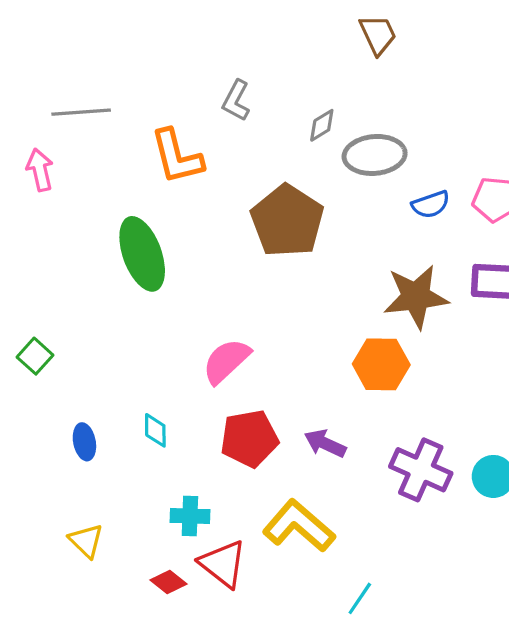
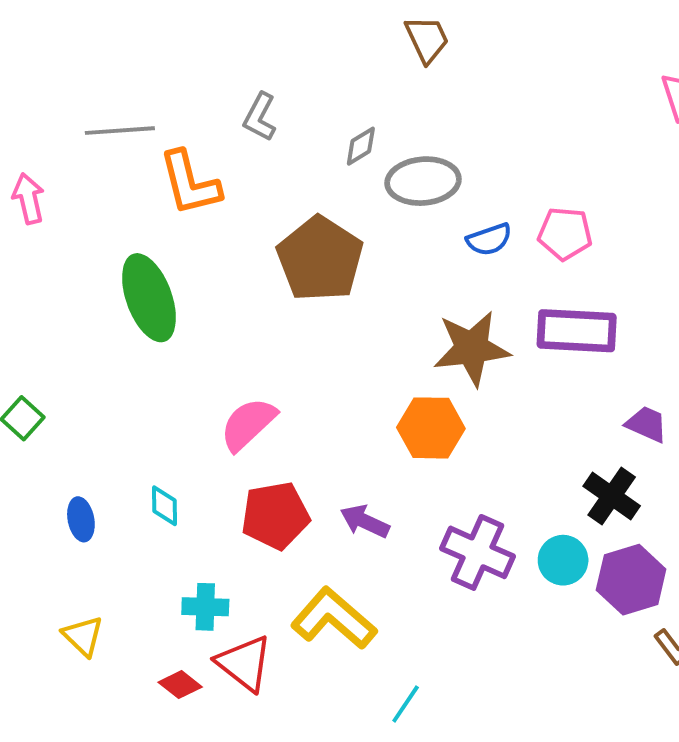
gray line: (81, 112) -> (120, 131), moved

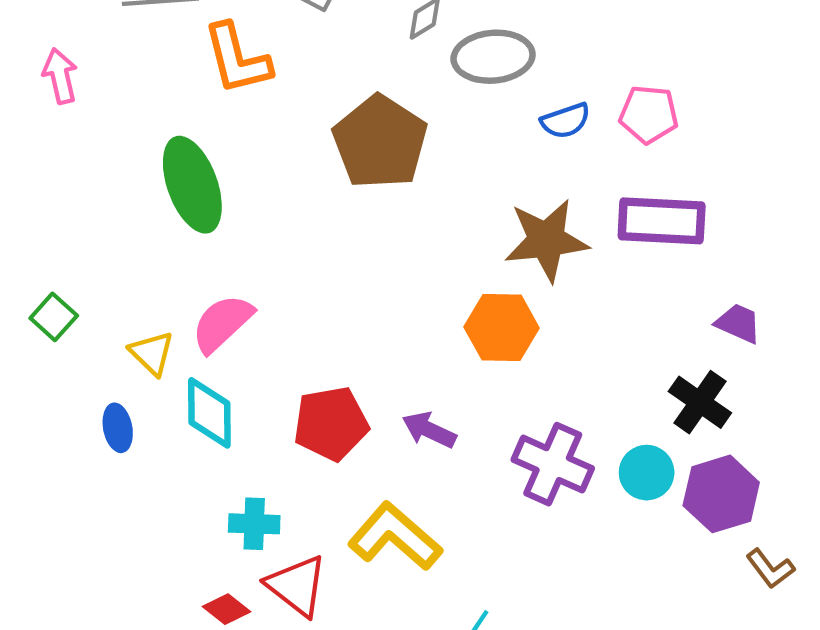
pink semicircle: (248, 424) -> (222, 323), moved
cyan diamond: (165, 506) -> (209, 413), size x1.6
yellow triangle: (83, 636) -> (152, 353), moved

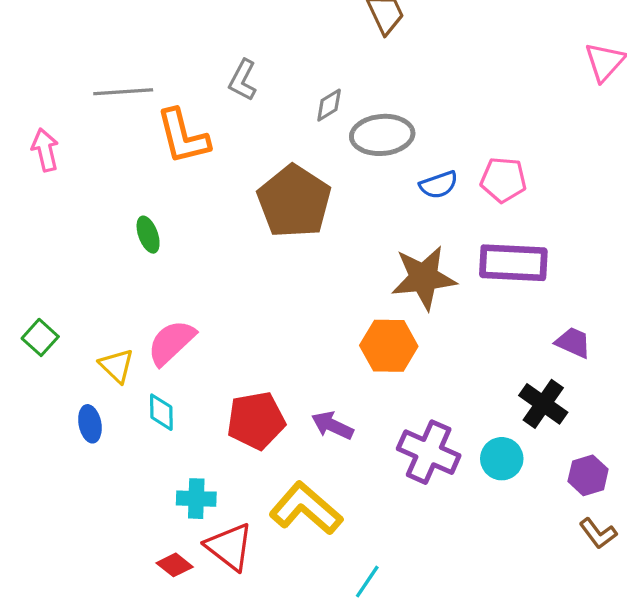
green ellipse: (192, 185) -> (148, 235), size x0.5
cyan diamond: (209, 413) -> (161, 412), size x0.7
purple hexagon: (721, 494) -> (588, 475), moved, size x0.7

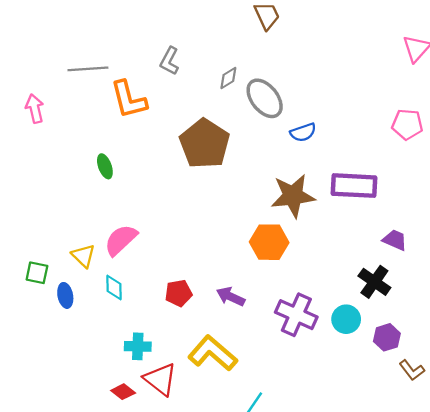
gray ellipse: (382, 135) -> (265, 98), turned 57
pink pentagon: (503, 180) -> (407, 124), moved
green square: (40, 337) -> (37, 273), moved, turned -30
red pentagon: (256, 420) -> (179, 293), size x0.7
purple hexagon: (588, 475) -> (387, 337), moved

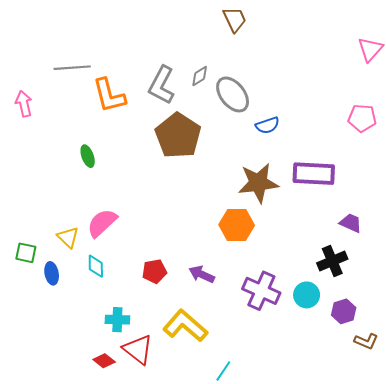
gray L-shape: (169, 61) -> (162, 85), moved, size x1.5
black cross: (374, 282) -> (332, 261), turned 32
brown L-shape: (412, 370) -> (366, 341), turned -30

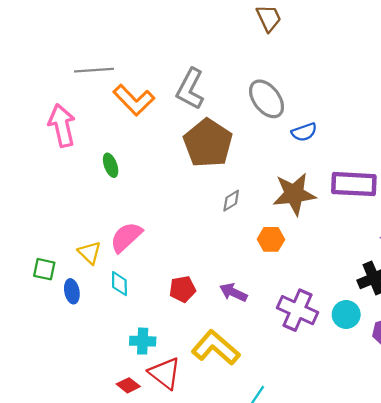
gray diamond: (200, 76) -> (231, 201), moved
orange L-shape: (109, 95) -> (134, 100), turned -30
pink arrow: (24, 104) -> (62, 125), moved, size x1.5
orange hexagon: (237, 225) -> (271, 239), size x0.7

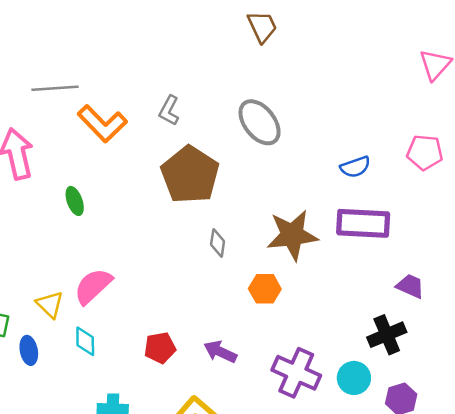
gray L-shape: (190, 89) -> (169, 111), size x0.6
blue semicircle: (304, 132) -> (355, 167), moved
gray diamond: (231, 201) -> (218, 243), turned -50

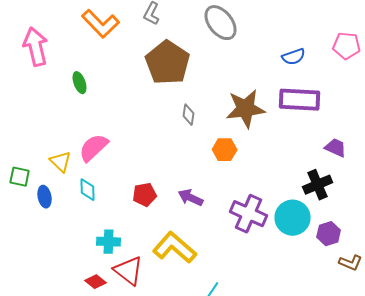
cyan circle: (354, 378) -> (293, 218), size x1.4

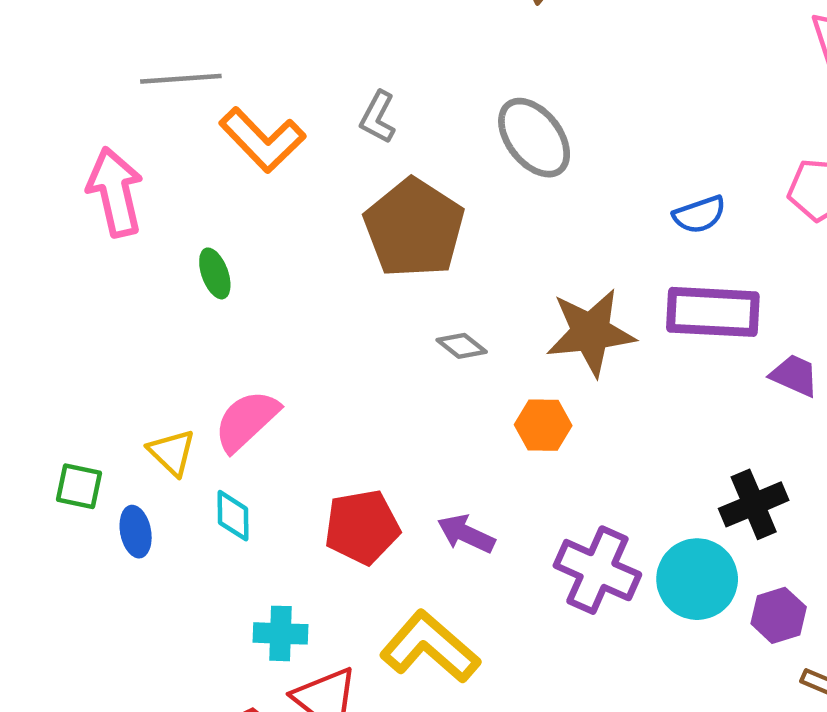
gray diamond: (189, 115) -> (462, 346), turned -60
purple trapezoid: (336, 148) -> (794, 375), moved
red pentagon: (145, 195) -> (362, 527), size x1.4

